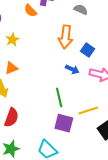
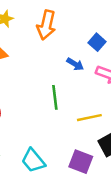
orange arrow: (66, 37) -> (46, 25), moved
purple square: (64, 123) -> (81, 162), moved

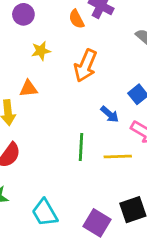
yellow line: (89, 118) -> (118, 157), moved

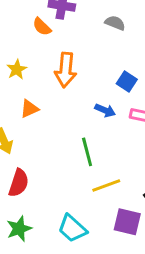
orange triangle: (28, 89) -> (29, 109), moved
yellow line: (118, 157) -> (106, 186), moved

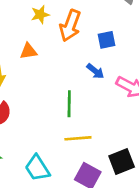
yellow star: (17, 69) -> (40, 15), moved
blue square: (127, 82) -> (107, 40), moved, turned 30

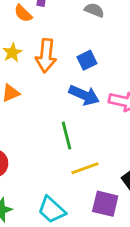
blue arrow: (95, 71) -> (84, 95), size x1.5

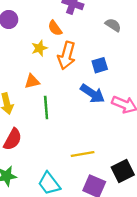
orange semicircle: (23, 13) -> (55, 28), moved
green line: (66, 135) -> (46, 108), moved

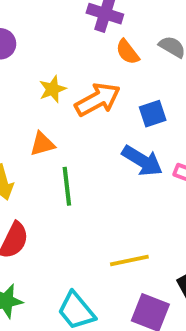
orange semicircle: (55, 28) -> (127, 52), moved
orange arrow: (67, 55) -> (98, 100), turned -132

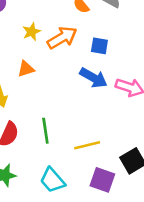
blue square: (153, 114) -> (99, 46), turned 30
green line: (67, 186) -> (45, 131), moved

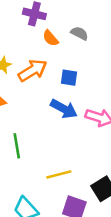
green line: (45, 131) -> (17, 146), moved

